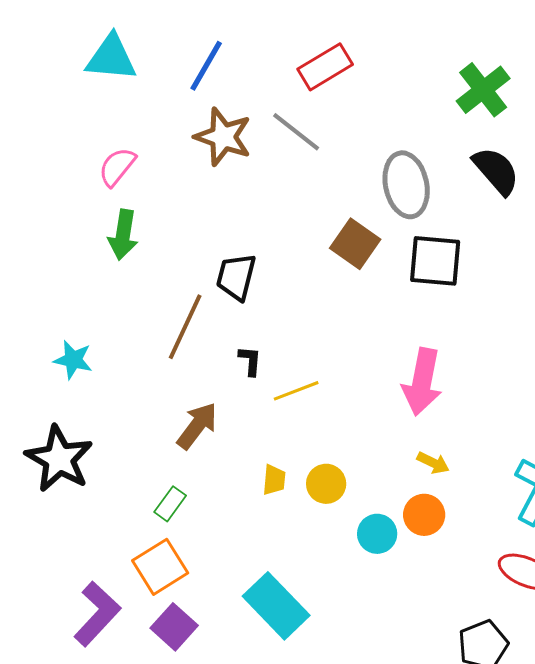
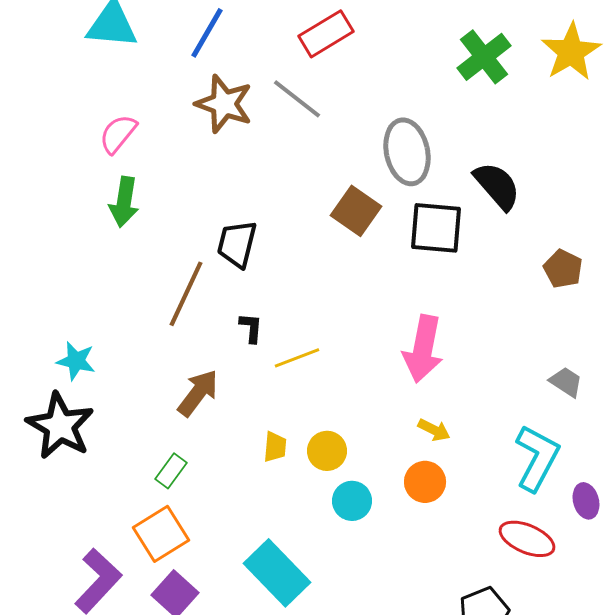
black semicircle: (496, 171) -> (497, 186), moved
cyan star: (73, 360) -> (76, 361), moved
cyan circle: (377, 534) -> (352, 501), moved

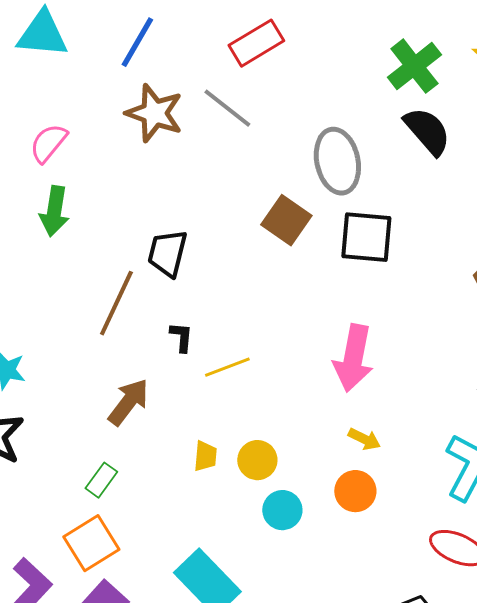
black semicircle: (497, 186) -> (427, 131), moved

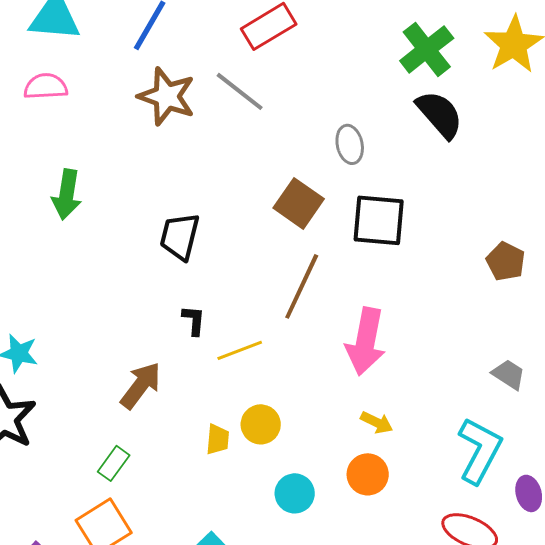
pink semicircle: (48, 143) -> (46, 86), moved, turned 48
gray ellipse: (337, 161) -> (350, 144), size x0.6
brown line: (116, 303) -> (302, 286), moved
yellow circle: (257, 460) -> (261, 424), moved

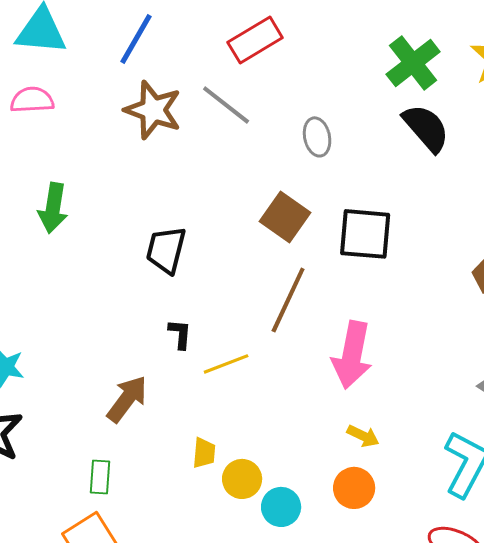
gray ellipse: (350, 144) -> (317, 137), moved
yellow circle: (261, 424) -> (242, 479), moved
green rectangle: (114, 463) -> (100, 477), turned -32

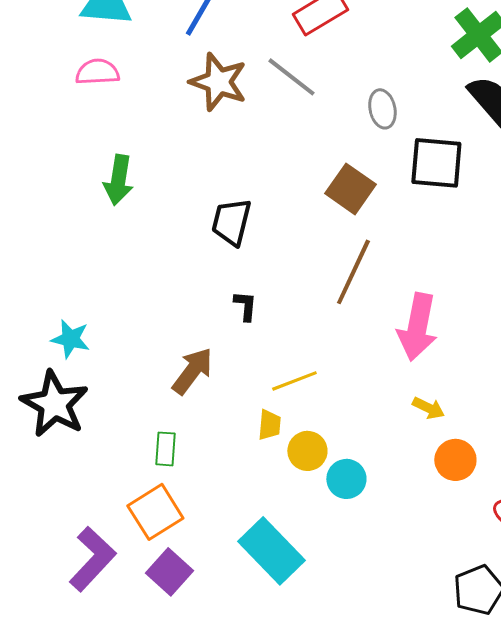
black square: (365, 234) -> (436, 163), moved
yellow line: (226, 364) -> (294, 381), moved
orange circle: (354, 488) -> (455, 460), moved

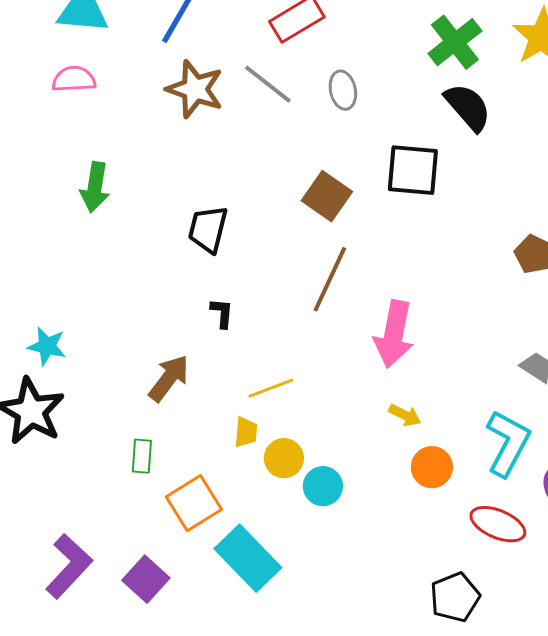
gray ellipse: (382, 109) -> (343, 90), moved
orange square: (155, 512) -> (194, 503), moved

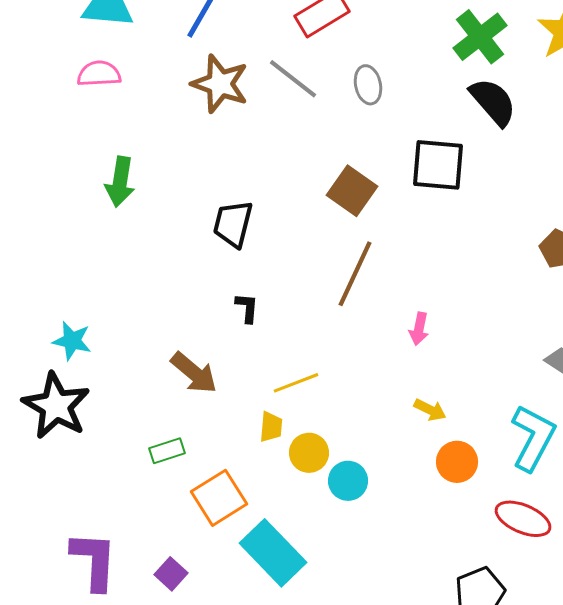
pink arrow: (394, 334) -> (419, 329), size x0.5
brown arrow: (169, 378) -> (194, 373), turned 93
green rectangle: (142, 456) -> (167, 451), turned 68
purple L-shape: (69, 566) -> (94, 561), turned -40
purple square: (146, 579) -> (171, 574), size x0.7

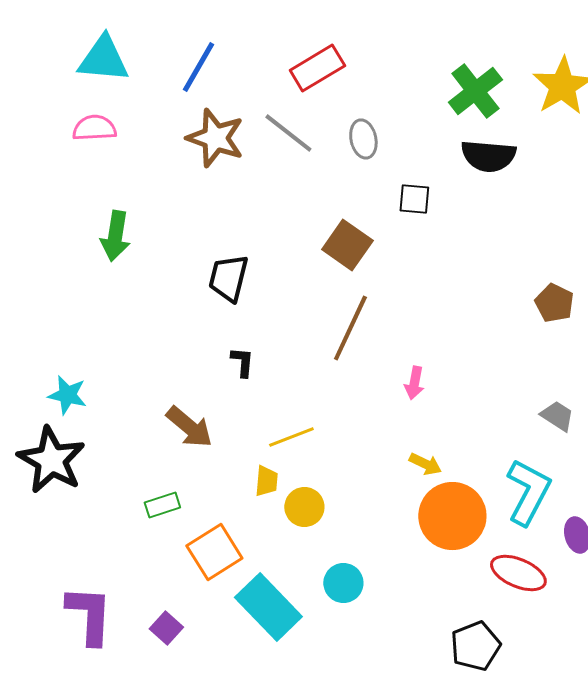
black semicircle: (493, 102) -> (488, 156), turned 136
black square: (438, 165) -> (414, 199), moved, size x0.6
orange circle: (457, 462) -> (452, 516), size x1.6
cyan circle: (348, 481) -> (343, 583), moved

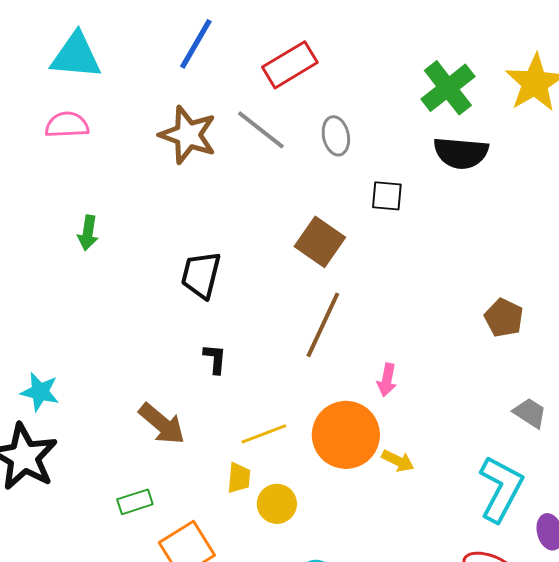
blue line: (198, 67) -> (196, 44), moved
green arrow: (115, 236) -> (88, 233), size x0.7
brown pentagon: (554, 303) -> (504, 318), moved
orange circle: (452, 516) -> (346, 435), moved

